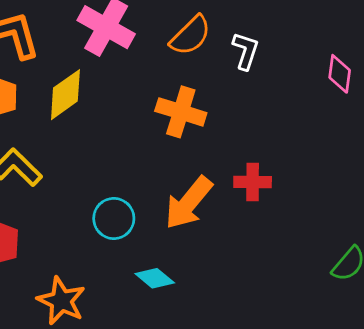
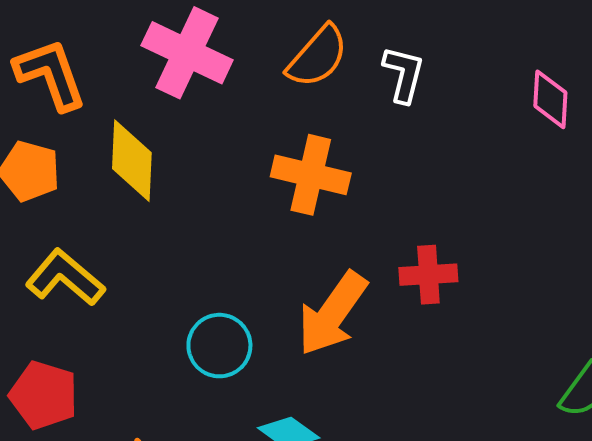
yellow diamond: (65, 95) -> (132, 161), turned -48

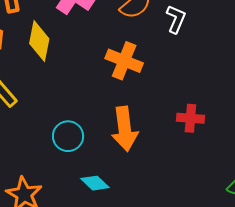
red cross: (428, 275) -> (190, 118), moved
orange arrow: (332, 314) -> (125, 129), turned -51

